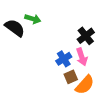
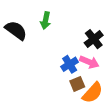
green arrow: (33, 19) -> (46, 21), moved, turned 84
pink arrow: (82, 57) -> (89, 62), turned -48

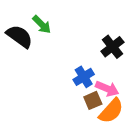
green arrow: (46, 21) -> (42, 25), moved, turned -56
pink arrow: (89, 62) -> (107, 89), moved

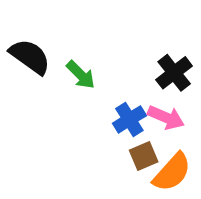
green arrow: (42, 25) -> (81, 75), moved
pink arrow: (107, 89) -> (166, 117), moved

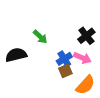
black semicircle: (30, 57) -> (16, 55), moved, turned -50
brown square: (144, 156) -> (65, 71), moved

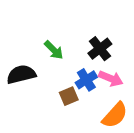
black cross: (86, 36) -> (100, 49), moved
brown square: (65, 71) -> (69, 96), moved

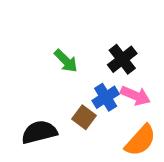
black semicircle: (21, 74) -> (39, 132), moved
brown square: (69, 96) -> (84, 117), turned -30

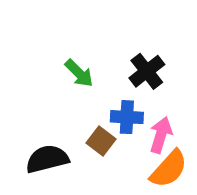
pink arrow: (135, 96) -> (161, 135), moved, turned -96
blue cross: (106, 97) -> (127, 117), turned 35

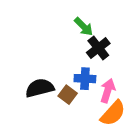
green arrow: (79, 73) -> (84, 27), moved
black semicircle: (47, 159) -> (40, 88), moved

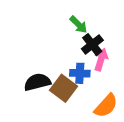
pink arrow: (108, 91) -> (101, 60), moved
brown square: (68, 95) -> (64, 88), size x1.5

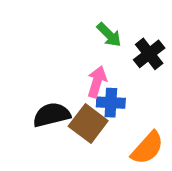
black cross: (92, 45) -> (149, 54), moved
pink arrow: (101, 60) -> (97, 82), moved

